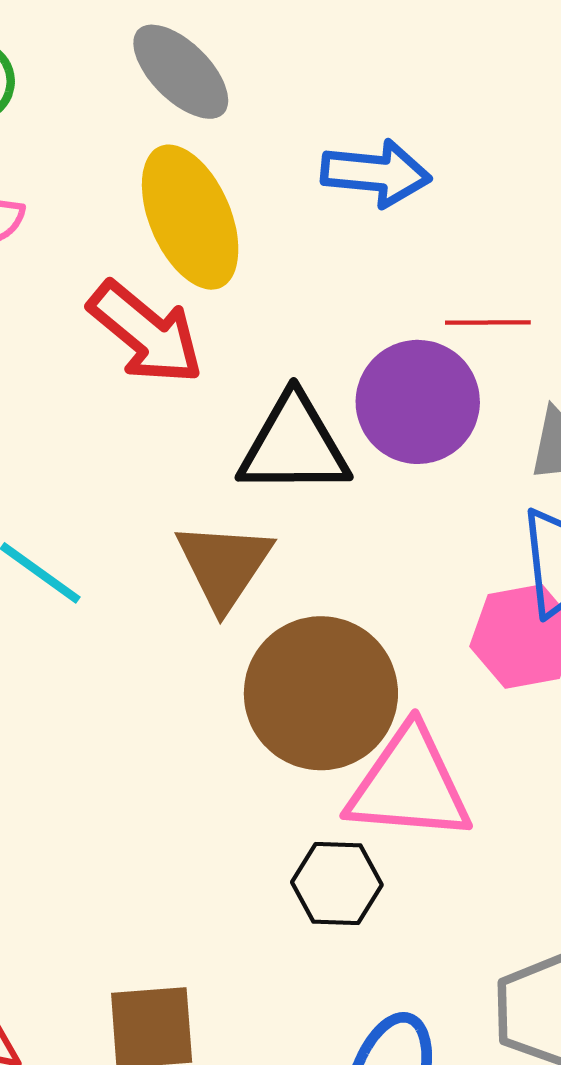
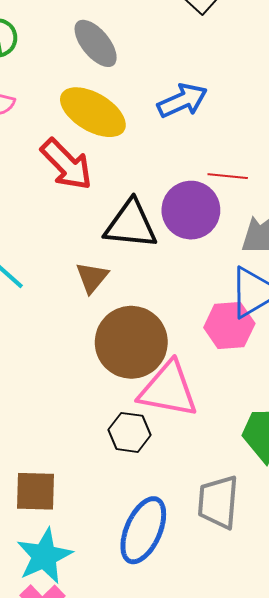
blue arrow: (376, 173) -> (182, 101), turned -36
yellow ellipse: (190, 217) -> (93, 112), turned -42
brown triangle: (224, 565) -> (92, 278), size x0.7

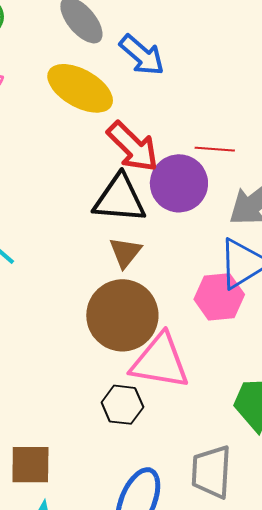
blue arrow: (182, 101) -> (142, 55), moved, turned 66
red arrow: (66, 164) -> (133, 147), moved
brown triangle: (92, 278) -> (125, 252), moved

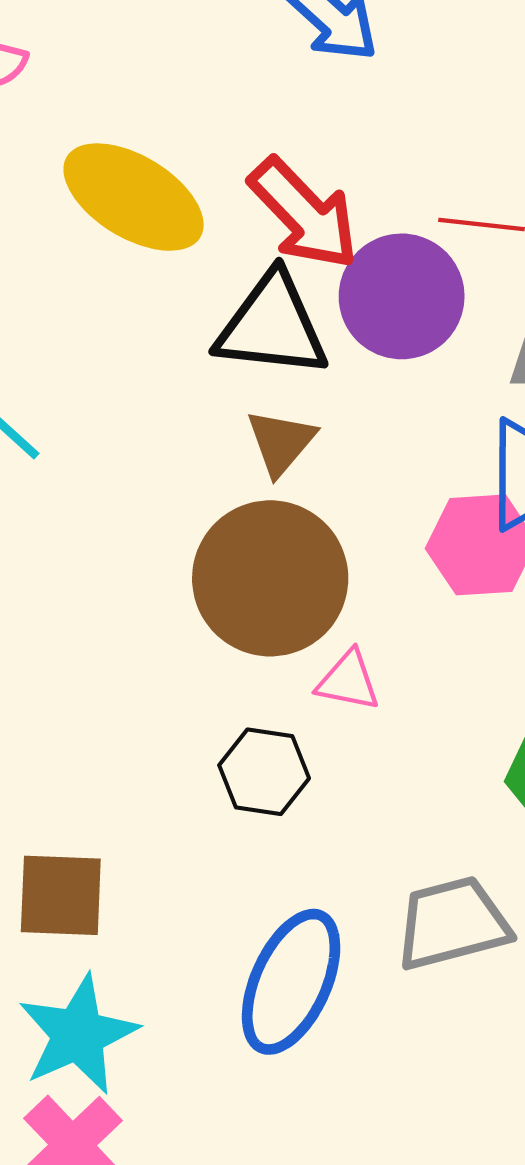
yellow ellipse: (80, 88) -> (134, 197), moved
pink triangle: (160, 361) -> (348, 681), size x0.5
gray trapezoid: (211, 472) -> (452, 923), turned 70

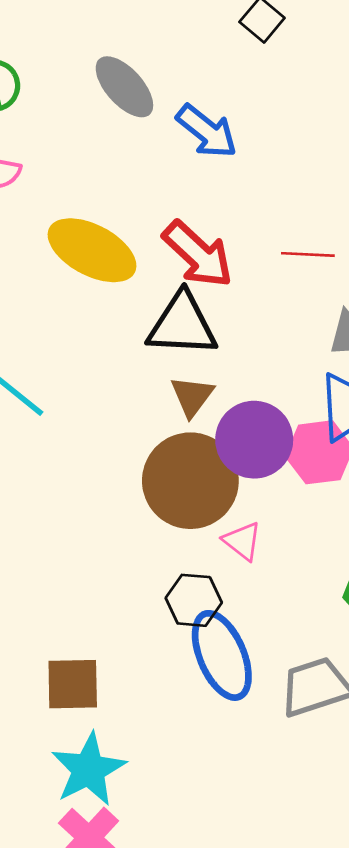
purple circle: (402, 296) -> (254, 440), moved
pink triangle: (348, 681) -> (242, 541), turned 30
blue ellipse: (291, 982) -> (222, 655), moved, turned -44

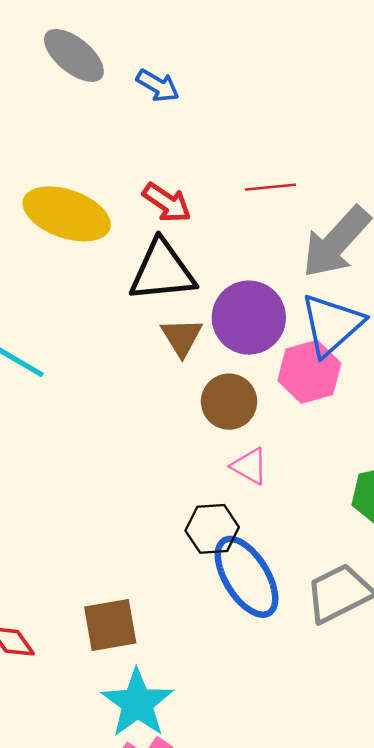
blue arrow: (207, 131) -> (158, 86), size x0.7
red arrow: (198, 254) -> (167, 203), size x0.7
purple circle: (254, 440) -> (249, 318), moved
brown circle: (190, 481) -> (229, 402), moved, size x0.6

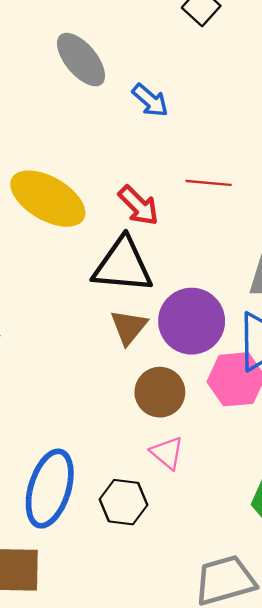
red line: (270, 187) -> (209, 183), moved
blue ellipse: (247, 577) -> (50, 489), moved, turned 38

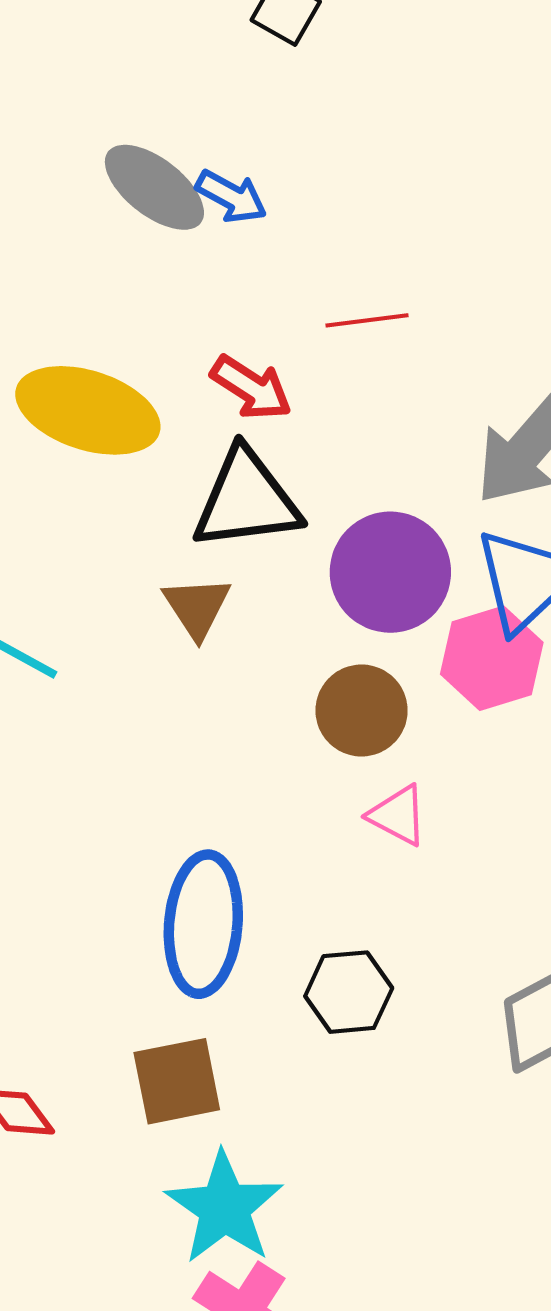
gray ellipse: (81, 60) -> (154, 187), moved
brown triangle: (129, 327) -> (197, 607), moved
black hexagon: (123, 502) -> (349, 992), moved

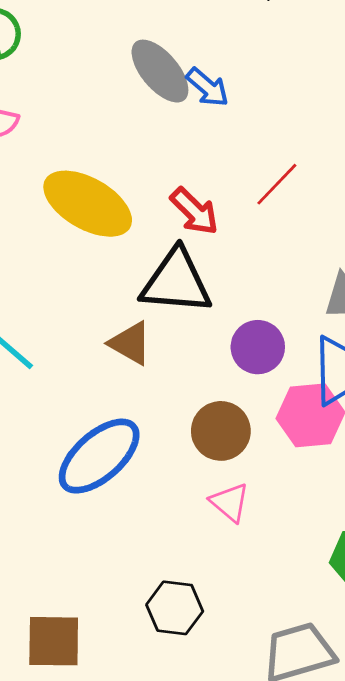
red line: (367, 320) -> (277, 184), turned -51
purple circle: (390, 572) -> (258, 347), size x0.7
brown triangle: (197, 607) -> (130, 343), turned -39
blue ellipse: (203, 924) -> (99, 456), moved, turned 32

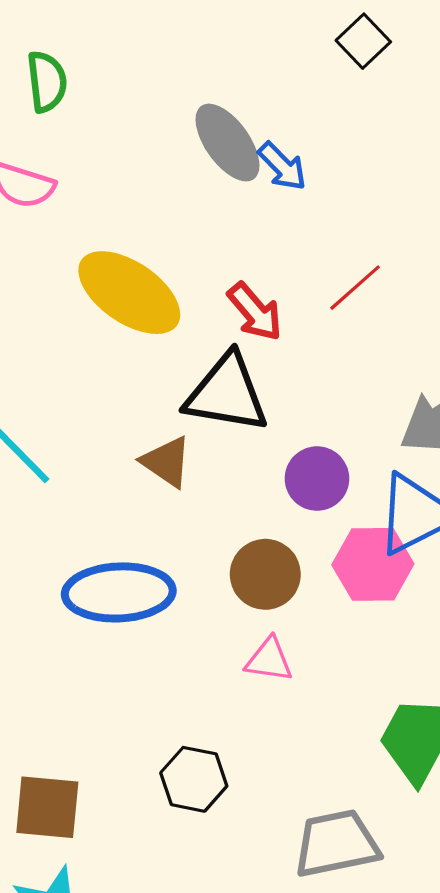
blue ellipse: (99, 456) -> (119, 592), turned 34
pink triangle: (230, 502) -> (269, 660), turned -36

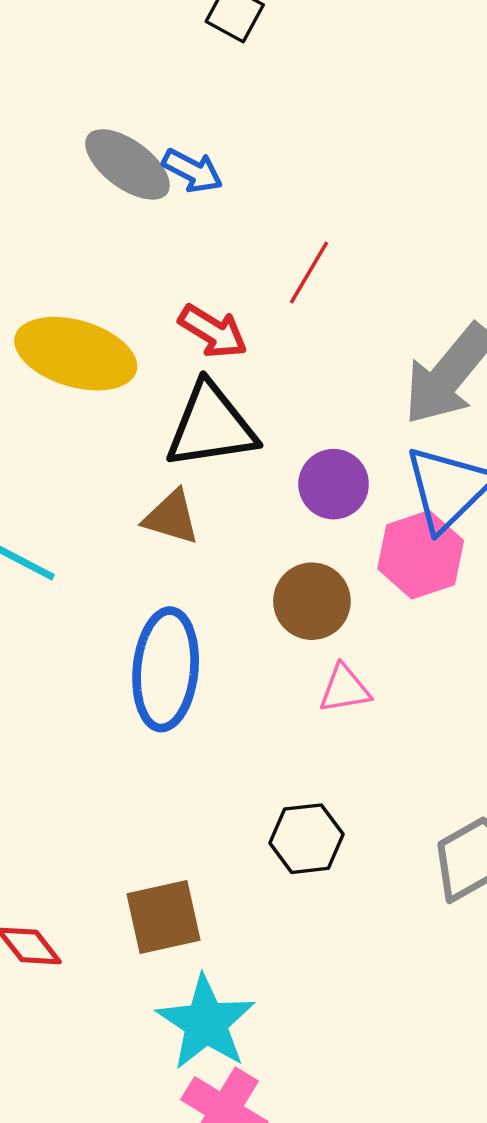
blue ellipse: (119, 592) -> (166, 669), turned -64

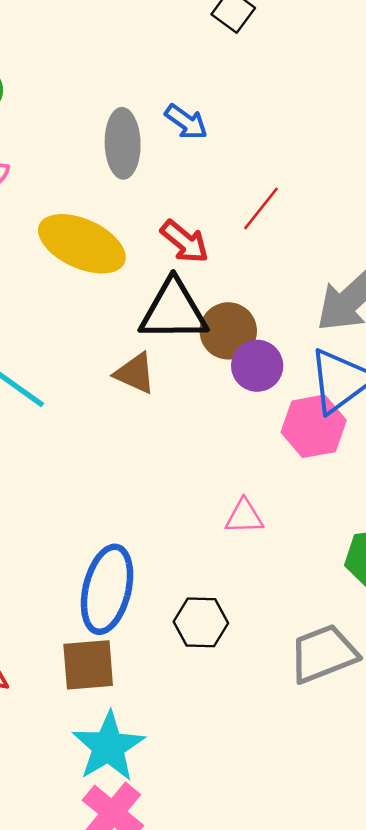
gray ellipse: (127, 164) -> (123, 143), moved, turned 44
brown circle: (312, 601) -> (228, 331), moved
blue ellipse: (166, 669) -> (107, 589), moved

